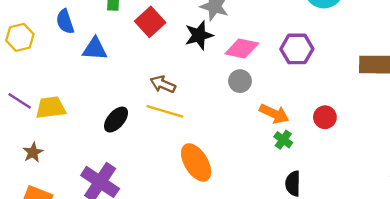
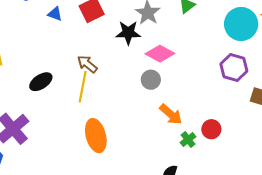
blue triangle: (95, 49) -> (55, 14), moved, size x0.7
purple hexagon: (297, 49) -> (234, 67), moved
yellow line: (165, 111) -> (83, 87), turned 68
green cross: (283, 140) -> (188, 140), moved

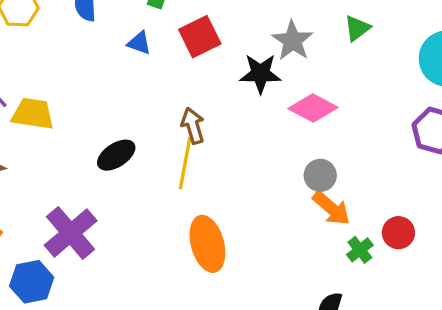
brown arrow: (87, 64) -> (193, 126), turned 35
gray circle: (151, 80) -> (320, 175), moved

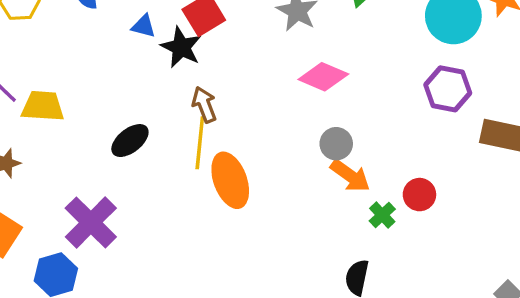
black star: (260, 74) -> (181, 47), moved, turned 30
orange ellipse: (207, 244) -> (230, 180), moved

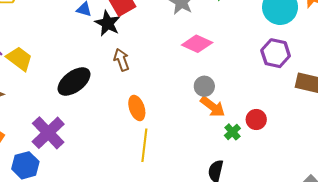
yellow trapezoid: (43, 106) -> (19, 59), turned 32
black ellipse: (130, 141) -> (74, 82), size x1.4
yellow line: (200, 143) -> (144, 145), moved
orange ellipse: (230, 180) -> (137, 108), size x0.7

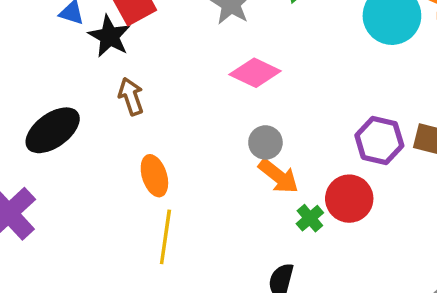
purple hexagon: (276, 53) -> (379, 141), moved
red circle: (256, 119) -> (349, 199), size x1.4

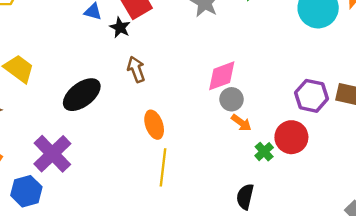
black star: (110, 36) -> (120, 27), size x0.7
pink diamond: (255, 73) -> (222, 76), moved, turned -44
orange arrow: (278, 176) -> (241, 123), size x0.7

